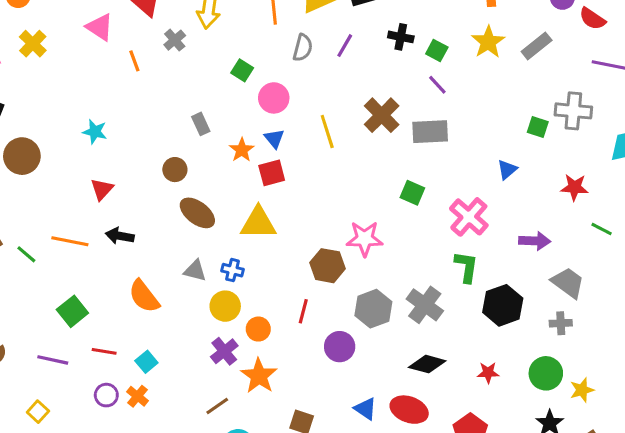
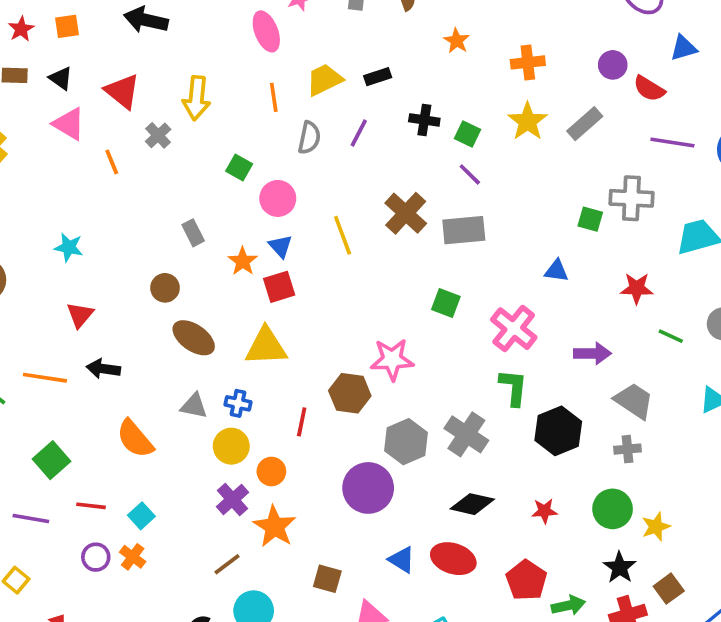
blue triangle: (507, 170) -> (556, 271), turned 50
red line: (303, 311) -> (302, 422), moved
purple circle: (340, 347) -> (368, 488), size x1.4

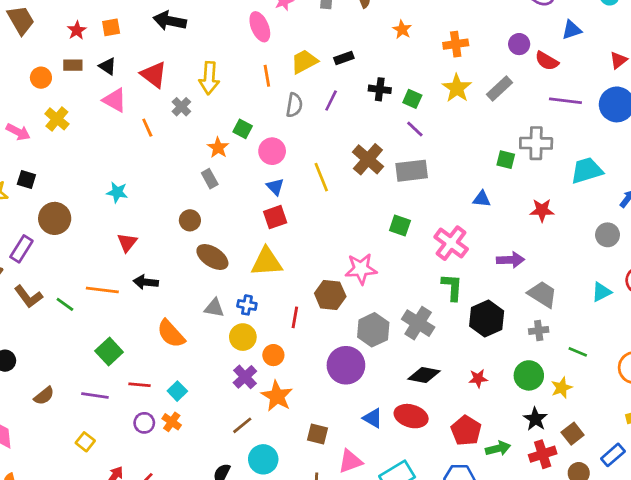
orange star: (243, 261) -> (218, 148), moved
green line: (671, 336) -> (578, 352), moved

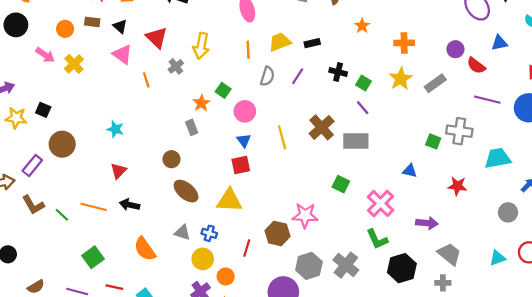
pink arrow: (18, 132) -> (45, 55), moved
green L-shape: (452, 287) -> (377, 239), turned 145

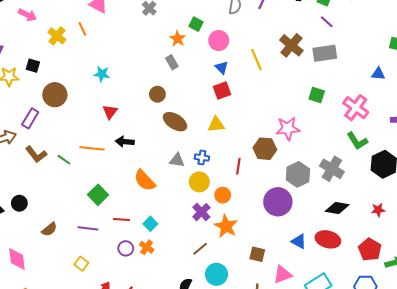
yellow cross: (74, 64) -> (57, 36), moved
orange line: (146, 80) -> (82, 29), moved
yellow triangle: (229, 200) -> (216, 125), size x0.7

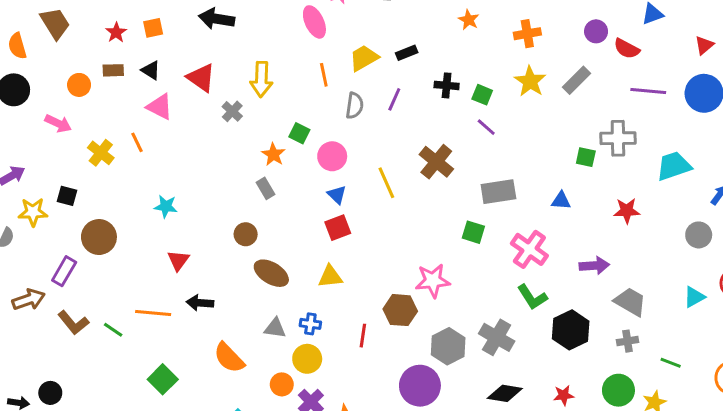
gray rectangle: (325, 53) -> (498, 192), moved
orange circle: (223, 195) -> (282, 384), moved

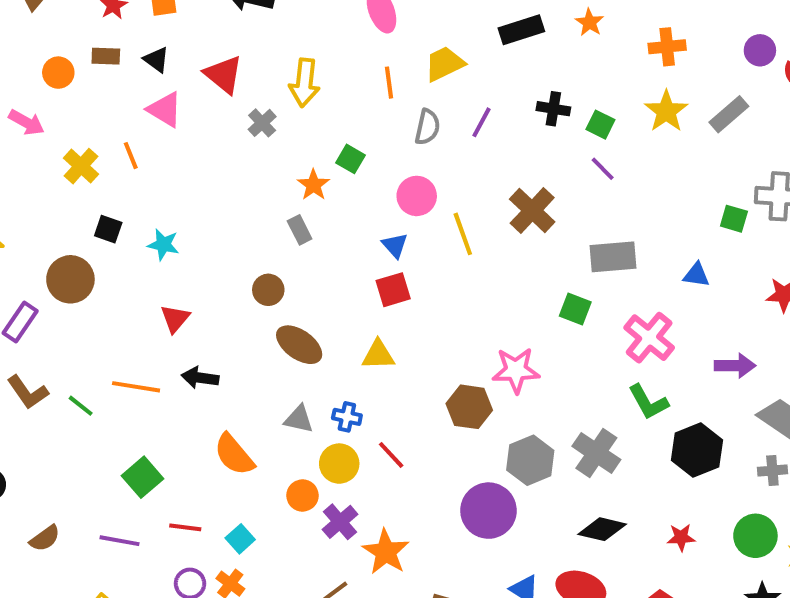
black rectangle: (407, 53) -> (521, 30), moved, size x1.5
pink circle: (332, 156) -> (417, 196), moved
black square: (67, 196) -> (108, 229), moved
red line: (363, 336) -> (391, 455), moved, turned -55

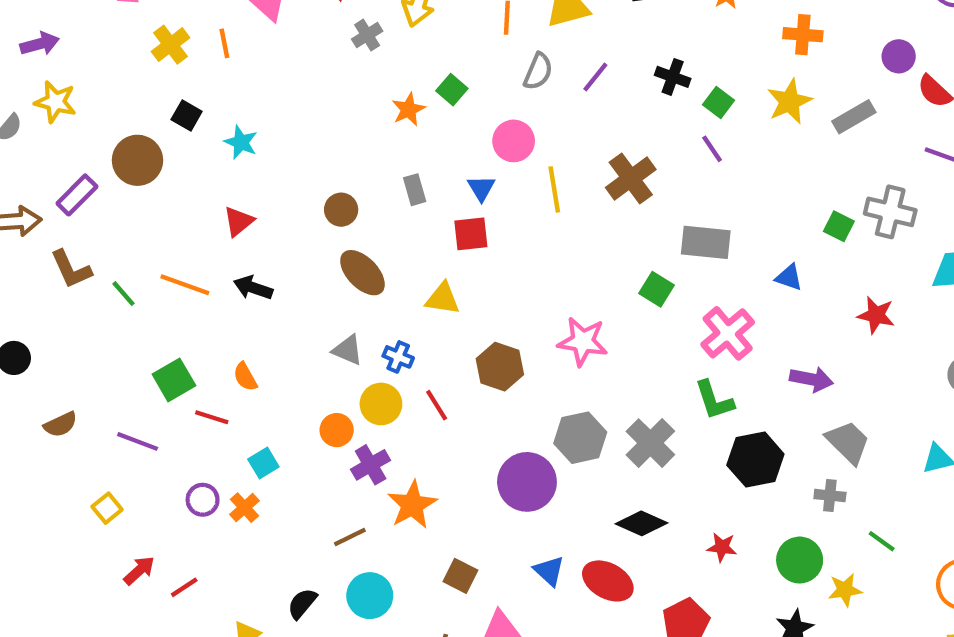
gray rectangle: (300, 230) -> (415, 190), moved
brown hexagon: (469, 407) -> (500, 367), moved
orange semicircle: (234, 455) -> (245, 377), moved, size x0.6
red line: (185, 527) -> (212, 417), moved

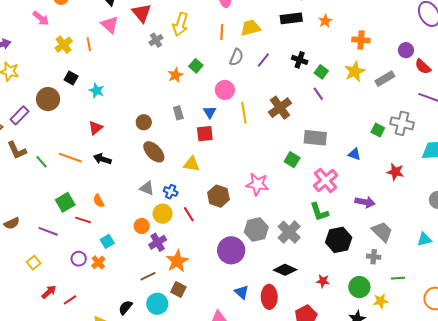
green line: (882, 541) -> (398, 278), turned -40
brown square: (460, 576) -> (178, 290), moved
red ellipse: (608, 581) -> (269, 297), turned 60

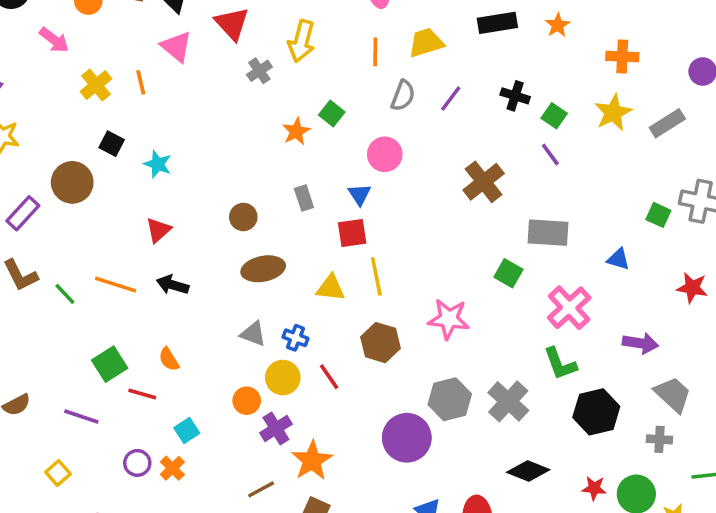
yellow line: (244, 113) -> (376, 276), moved
brown ellipse: (154, 152) -> (263, 269), turned -55
black diamond: (285, 270) -> (528, 471), moved
red star: (323, 281) -> (594, 488), moved

